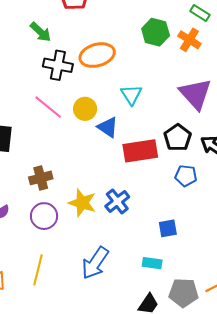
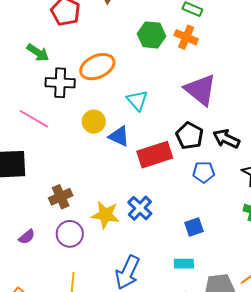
pink line: (48, 107) -> (34, 119), moved

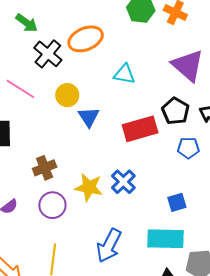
black cross: (60, 83) -> (48, 54), turned 36
cyan triangle: (137, 100) -> (124, 74), turned -40
yellow circle: (94, 122) -> (67, 95), moved
blue triangle: (119, 136) -> (89, 117), moved, turned 30
cyan rectangle: (184, 264) -> (166, 239), size x1.8

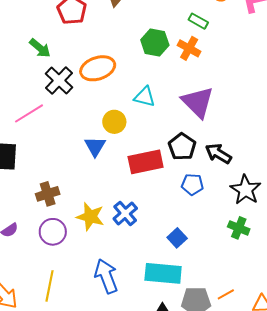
cyan triangle: (124, 74) -> (145, 97), moved
pink line: (20, 89) -> (29, 113), turned -68
yellow circle: (67, 95) -> (114, 122), moved
blue square: (177, 202) -> (177, 238), turned -30
blue arrow: (109, 246) -> (106, 276), turned 128

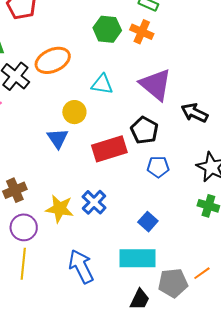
black arrow: (218, 154) -> (195, 113), moved
yellow line: (49, 286) -> (23, 264), moved

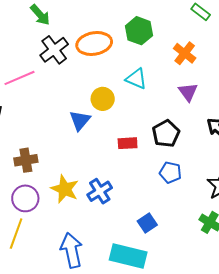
green hexagon: (107, 29) -> (139, 31), moved
orange cross: (142, 32) -> (185, 53), moved
purple triangle: (156, 84) -> (188, 92), size x0.6
red rectangle: (109, 149) -> (128, 143), size x0.6

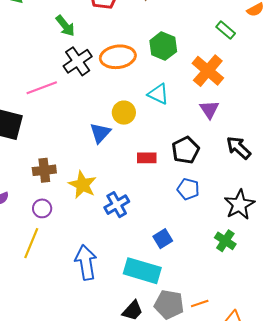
orange cross: (185, 53) -> (208, 71), size x1.4
yellow star: (65, 189) -> (82, 185), moved
purple circle: (25, 198) -> (42, 208), size x0.7

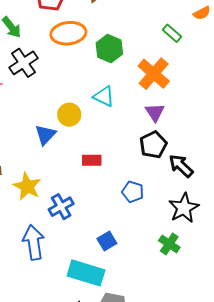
orange ellipse: (118, 57) -> (68, 33), moved
black arrow: (239, 148) -> (181, 166), moved
black pentagon: (186, 150) -> (153, 145), moved
blue arrow: (86, 262) -> (34, 242), moved

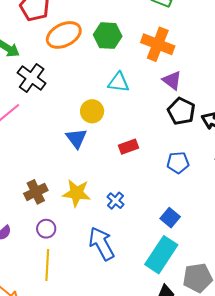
blue cross: (61, 207) -> (115, 201), size x0.7
cyan rectangle: (86, 273) -> (161, 255), turned -54

